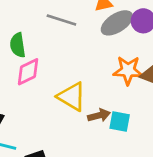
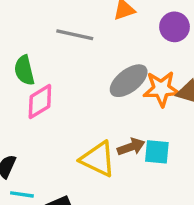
gray ellipse: (117, 23) -> (129, 81), moved
yellow triangle: (72, 97) -> (98, 159), moved

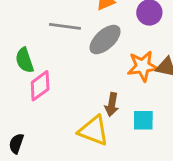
gray ellipse: (129, 81) -> (105, 40), moved
brown arrow: (131, 147) -> (112, 104), moved, turned 125

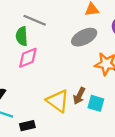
gray line: (65, 26) -> (35, 20), moved
brown arrow: (112, 104) -> (79, 96), moved

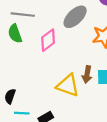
pink diamond: (28, 58) -> (48, 40), moved

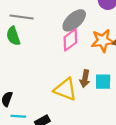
pink diamond: (48, 40) -> (70, 40), moved

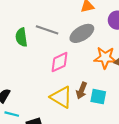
gray line: (22, 17) -> (47, 30), moved
pink diamond: (70, 40) -> (59, 62), moved

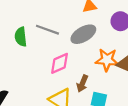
brown arrow: (82, 91) -> (82, 83), moved

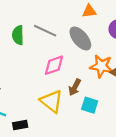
gray ellipse: (83, 34) -> (80, 38), turned 75

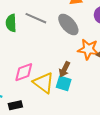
pink diamond: (54, 65) -> (24, 72), moved
cyan square: (90, 105) -> (64, 83), moved

